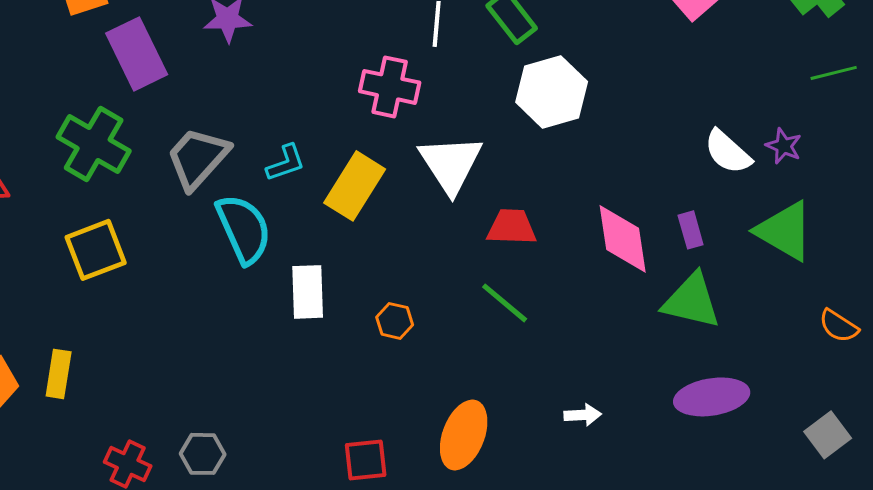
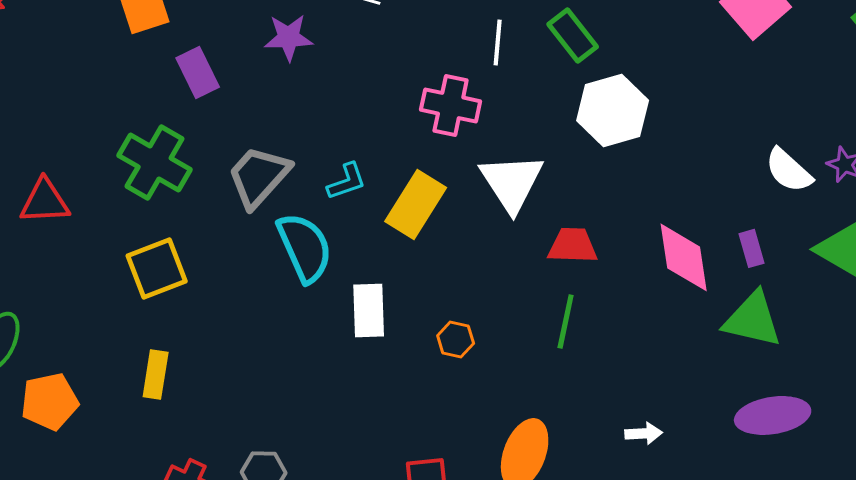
purple rectangle: (137, 54) -> (198, 72), size x0.7
green line: (505, 303) -> (566, 321), turned 62
yellow rectangle: (59, 374) -> (156, 374), moved

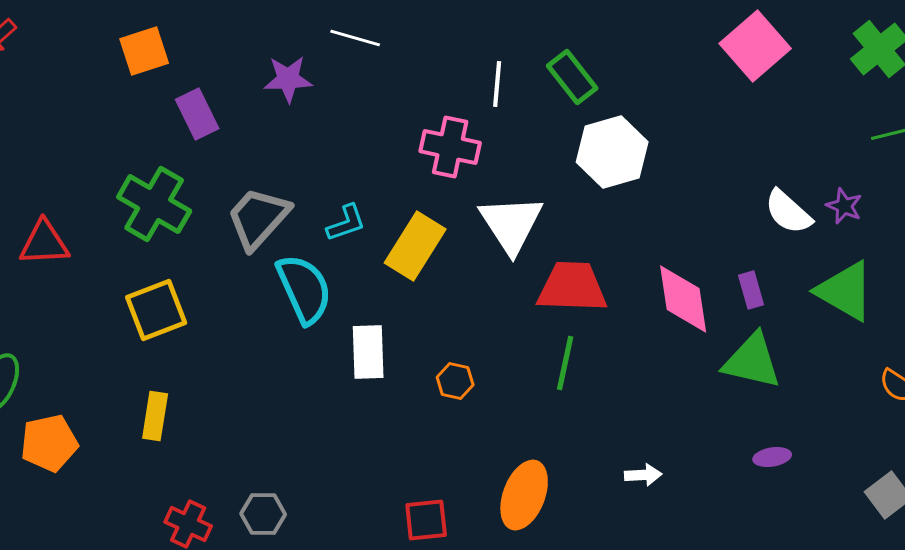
red trapezoid: (573, 245) -> (572, 287), size x1.4
purple ellipse: (773, 415) -> (772, 457), size x0.5

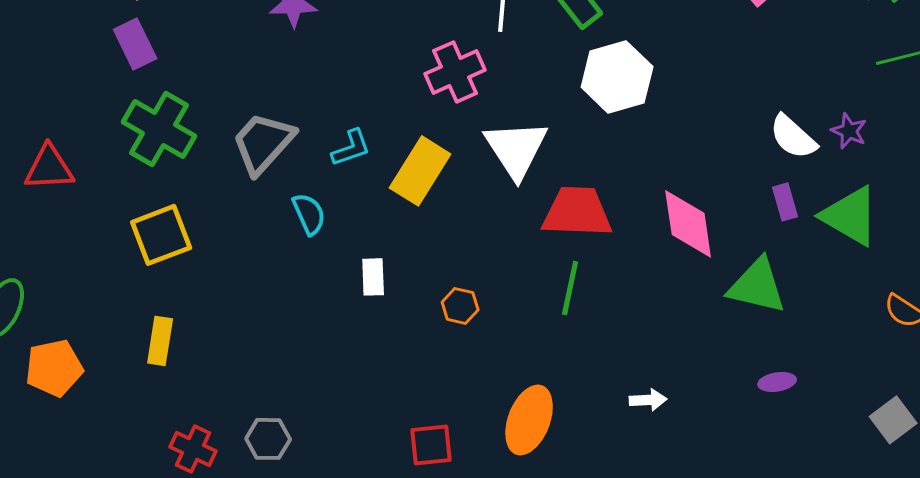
purple rectangle: (197, 114) -> (135, 44), moved
pink cross: (450, 147) -> (455, 72), turned -36
cyan semicircle: (304, 289) -> (309, 214), size x0.6
purple rectangle: (751, 290) -> (785, 202), moved
white rectangle: (368, 352) -> (373, 277), size x0.7

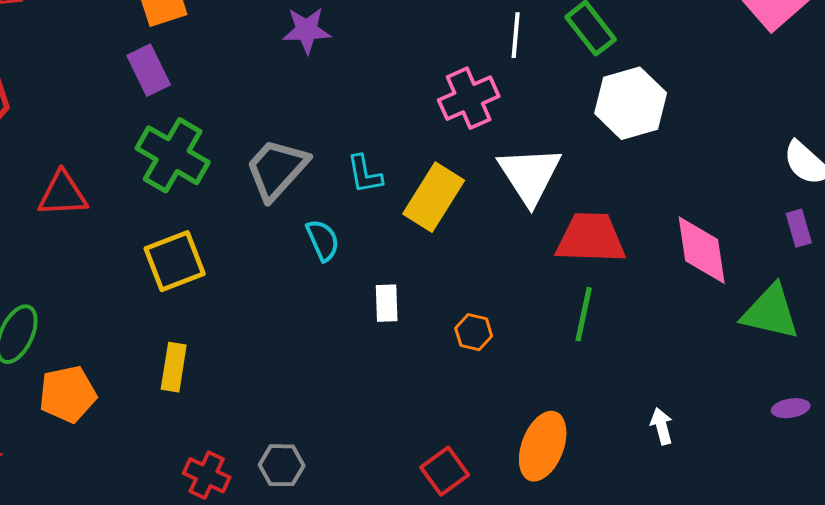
cyan L-shape: (351, 148) -> (365, 174), turned 99
white arrow: (648, 400) -> (662, 426), turned -102
red square: (431, 445) -> (445, 471), turned -30

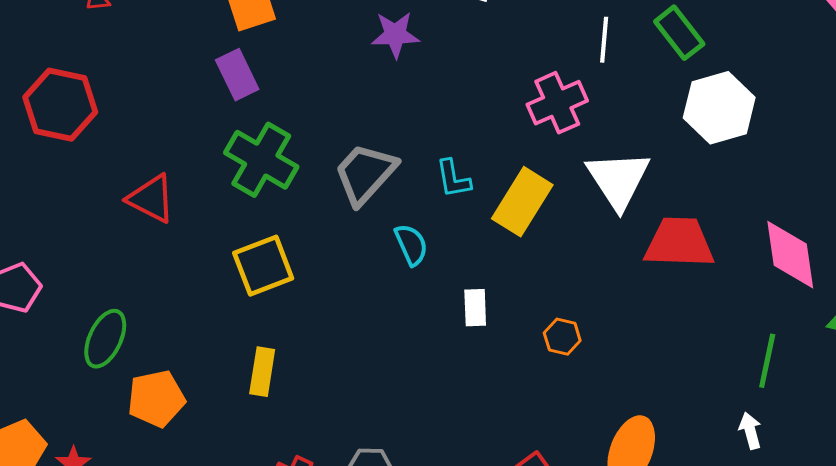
red triangle: (63, 194) -> (151, 199), turned 30
green line: (584, 314) -> (767, 361), moved

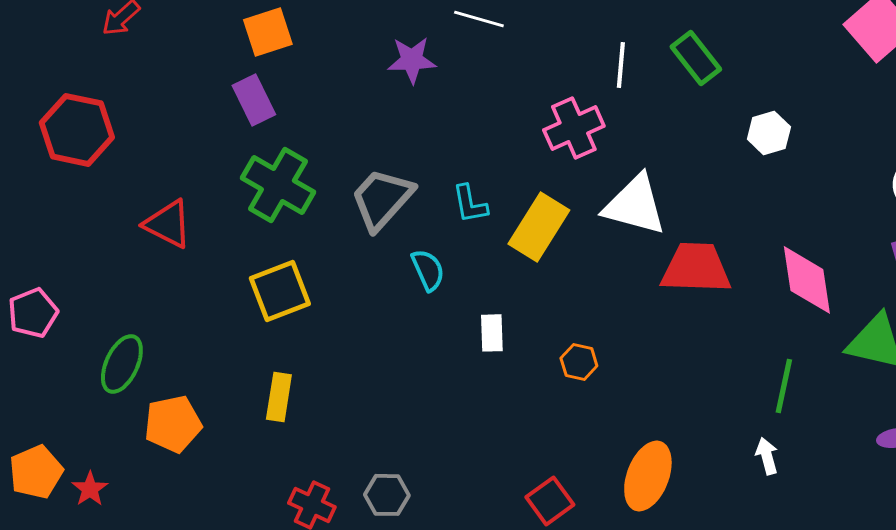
white hexagon: (719, 108) -> (769, 133), moved, size x0.6
white triangle: (618, 180) -> (635, 205), turned -42

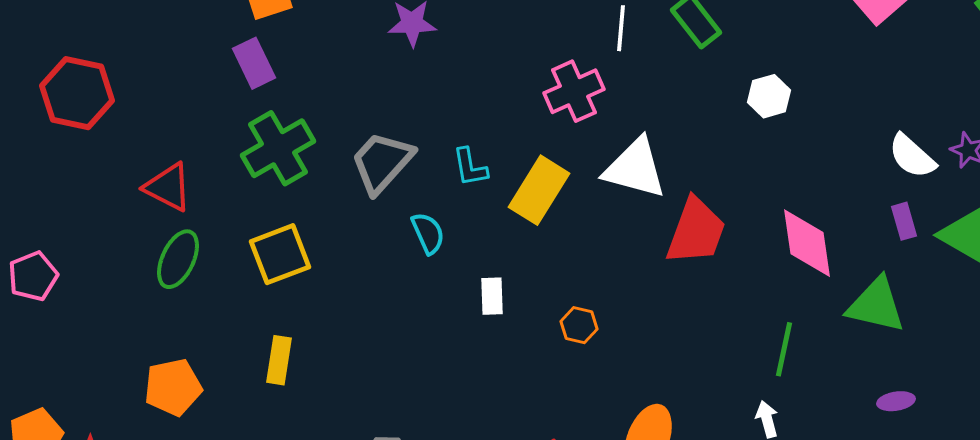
green cross: (278, 185) -> (278, 148), turned 30
red trapezoid: (696, 268) -> (696, 231), turned 108
green ellipse: (122, 364) -> (178, 259), moved

